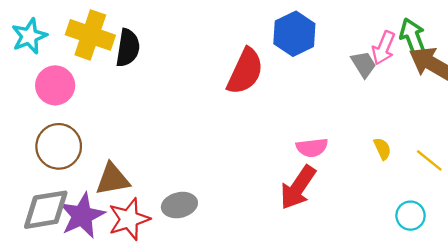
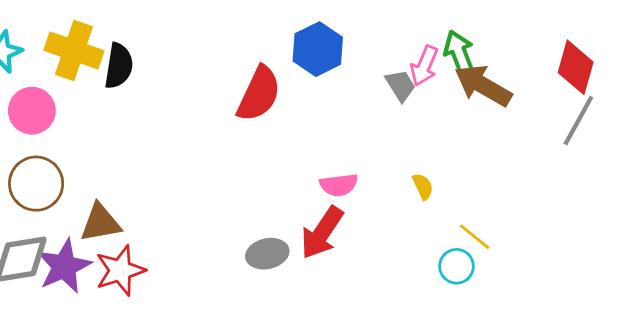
yellow line: (429, 160) -> (475, 237), moved
gray ellipse: (179, 205) -> (267, 254), moved

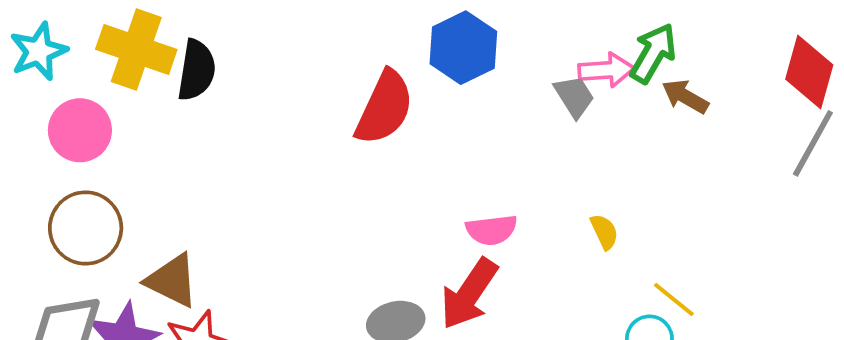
green arrow: (459, 53) -> (653, 53), turned 51
pink arrow: (424, 66) -> (606, 70), turned -117
brown arrow: (483, 85) -> (685, 96), size x0.6
brown triangle: (101, 223) -> (172, 281), turned 36

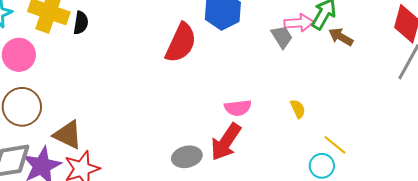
black semicircle: (196, 70) -> (81, 23), size x0.7

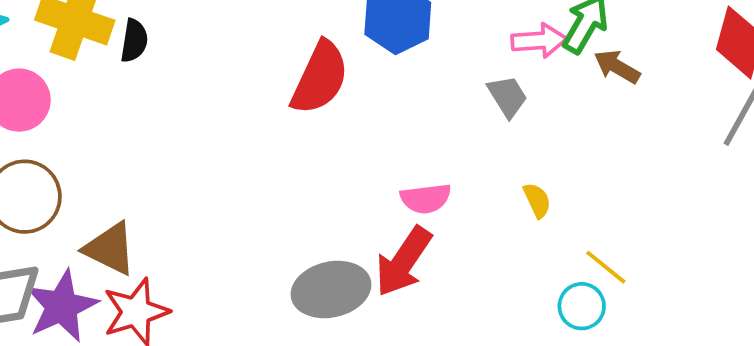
gray trapezoid: (282, 37) -> (507, 96), moved
gray ellipse: (187, 157) -> (331, 289), size x1.4

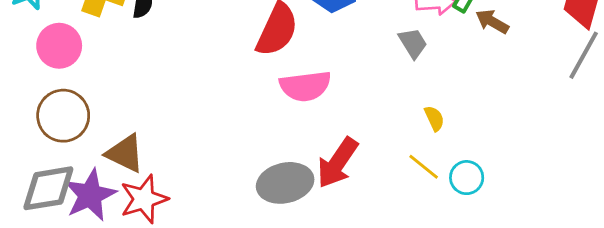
pink semicircle: (426, 198) -> (305, 86), moved, size x1.4
yellow line: (606, 267) -> (424, 167), moved
cyan circle: (582, 306) -> (467, 178), moved

